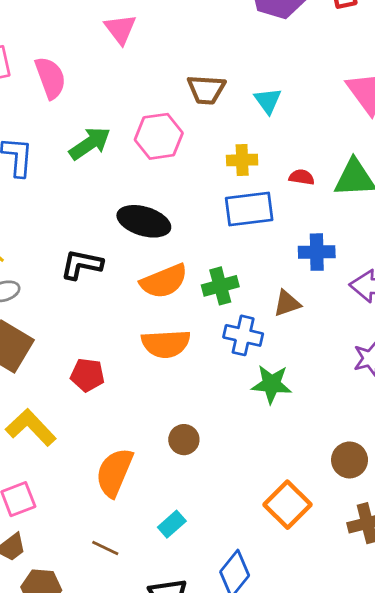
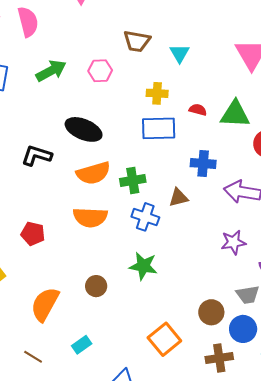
pink hexagon: (159, 136) -> (100, 71), size x0.7
green star: (272, 384) -> (143, 266), moved

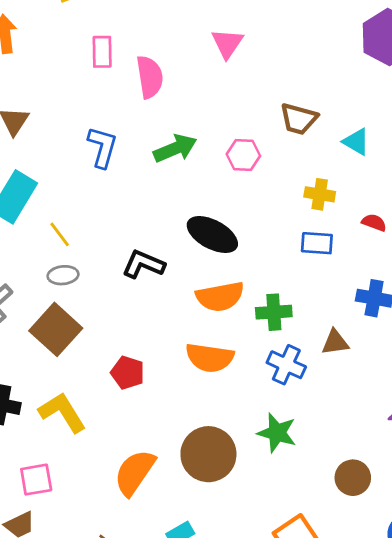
cyan triangle: (179, 53) -> (356, 142), turned -35
blue rectangle: (159, 128) -> (317, 243), size x0.7
brown circle: (96, 286) -> (208, 454), size x1.8
brown circle: (211, 312) -> (353, 478), moved

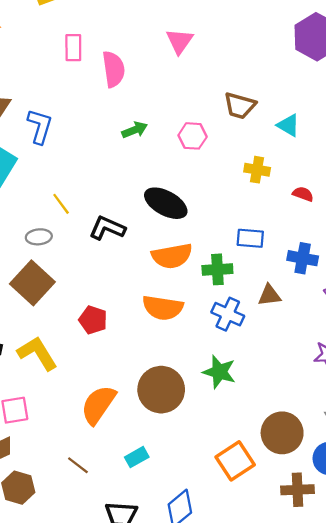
blue L-shape: (102, 147) -> (40, 126), moved
green arrow: (175, 148) -> (135, 130), size x0.7
yellow line: (60, 234) -> (61, 204), moved
blue rectangle: (317, 243) -> (250, 238), moved
brown circle: (353, 478) -> (282, 433), moved, size x1.4

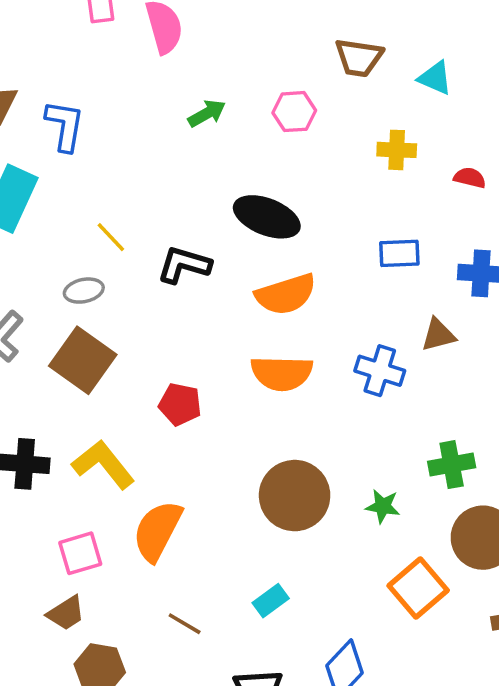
green cross: (217, 269) -> (452, 465), moved
green star: (219, 372) -> (383, 506), moved, size x0.7
orange semicircle: (98, 405) -> (157, 531), moved

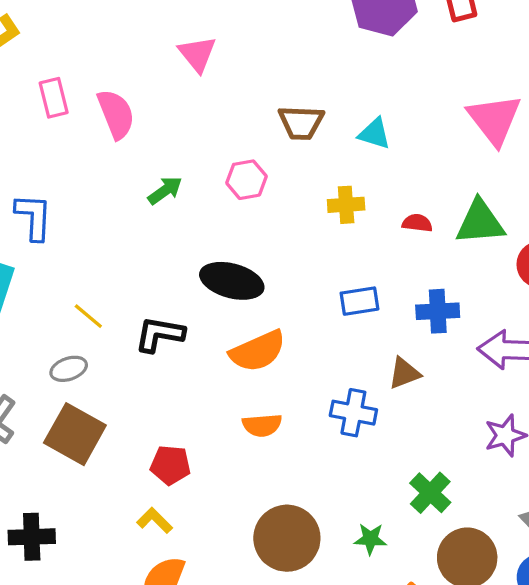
orange semicircle: (282, 373) -> (262, 425), size x0.7
yellow L-shape: (103, 464) -> (155, 520), moved, size x0.6
green cross: (452, 465) -> (430, 493), turned -30

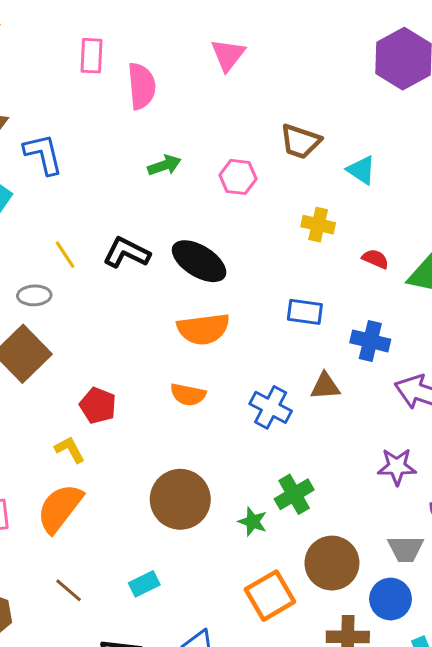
blue L-shape: (34, 217) -> (43, 154), turned -33
black L-shape: (160, 334) -> (127, 253), moved
green cross: (430, 493) -> (294, 494), moved

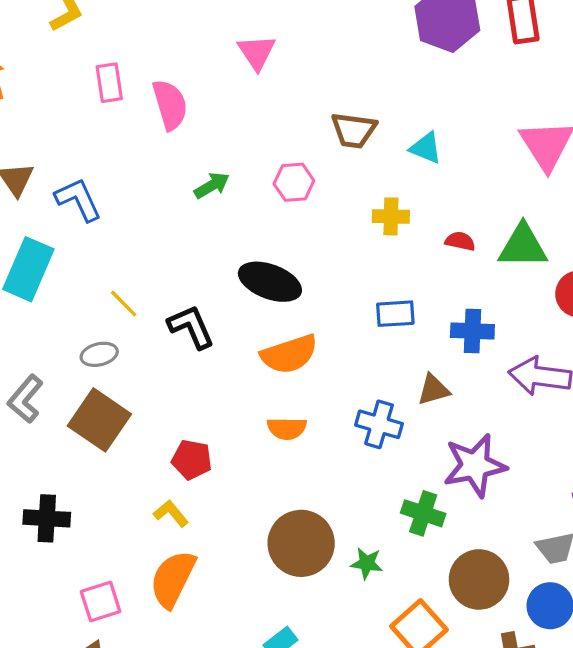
black L-shape: (127, 253) -> (191, 327), moved, turned 51
purple star: (397, 467) -> (475, 465), moved, size x1.5
green cross: (294, 494) -> (423, 513), turned -30
green star: (253, 522) -> (367, 563), moved

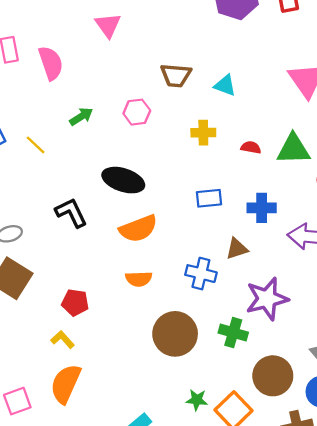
yellow line: (124, 304) -> (36, 145), moved
brown circle: (301, 543) -> (175, 334), moved
green star: (367, 563) -> (197, 400), moved

